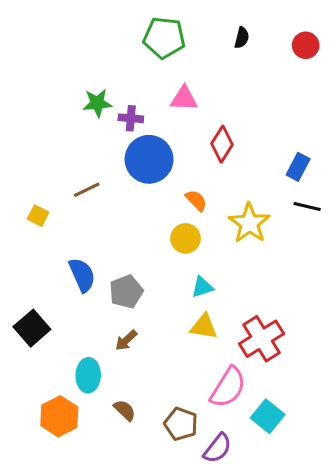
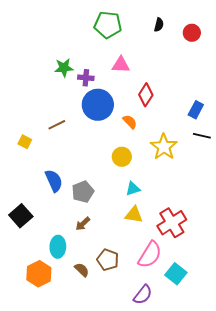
red circle: (306, 45) -> (192, 33), moved
orange semicircle: (196, 200) -> (130, 122), moved
brown pentagon: (181, 424) -> (108, 260), moved

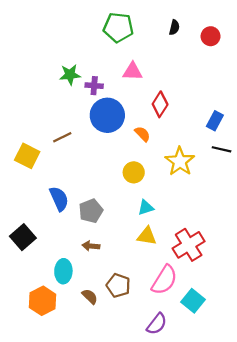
yellow square: (25, 142) -> (27, 156), size x1.6
brown arrow: (83, 224) -> (91, 246), turned 49

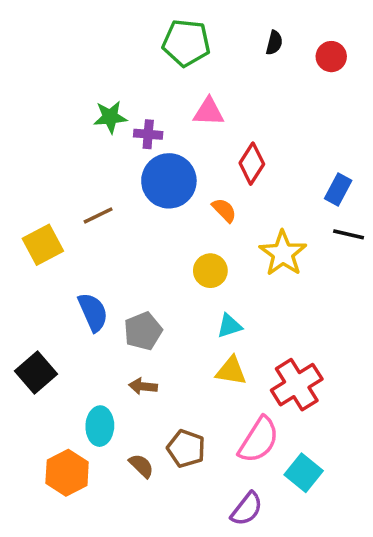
yellow square: (27, 156) -> (43, 245), turned 35

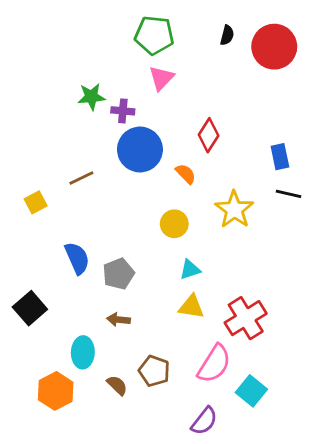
red circle: (331, 57) -> (274, 47), size x1.8
pink triangle: (209, 112) -> (161, 78), moved, turned -48
blue rectangle: (338, 189) -> (280, 157), turned -40
yellow square: (43, 245) -> (36, 202), size x0.7

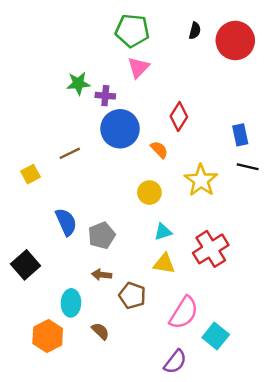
red cross: (246, 318) -> (211, 249), moved
brown pentagon: (154, 371) -> (132, 296), moved

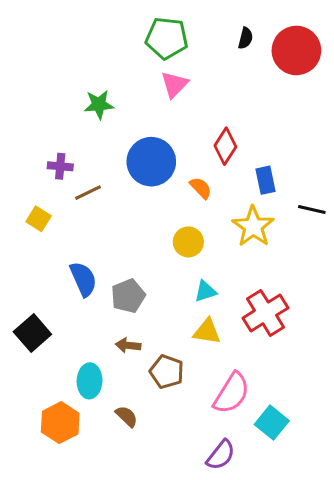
purple cross: (105, 96) -> (60, 166), moved
blue rectangle: (240, 135) -> (266, 180), moved
yellow square: (30, 174) -> (39, 219), turned -30

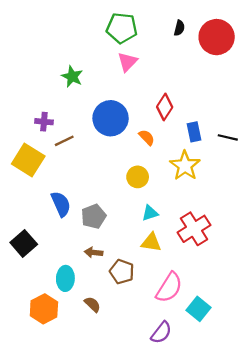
green star: (99, 105) -> (72, 77), turned 30
black line: (312, 210) -> (228, 137), moved
yellow square: (39, 219) -> (28, 160), size x1.8

